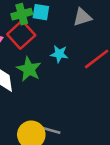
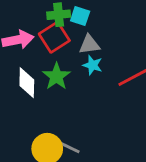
gray triangle: (82, 17) -> (89, 45), moved

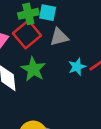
cyan star: (92, 65) -> (77, 67), moved, turned -30

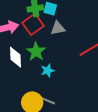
cyan star: (77, 67) -> (48, 71), moved

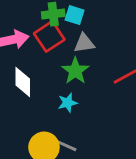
green star: (36, 52) -> (75, 71), moved

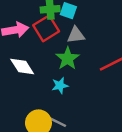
white diamond: (23, 82) -> (22, 67), turned -35

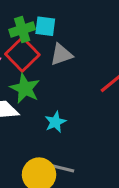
green star: (68, 58) -> (25, 88), moved

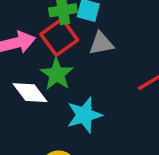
cyan star: (55, 122) -> (84, 115), size x1.5

